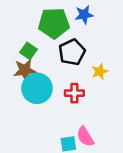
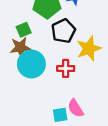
green square: (28, 51) -> (24, 30), turned 32
yellow star: (100, 71) -> (89, 49), size x1.6

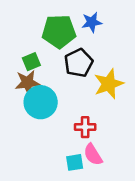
red cross: (66, 68) -> (85, 127), moved

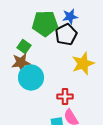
green square: (31, 62) -> (24, 47), turned -32
black pentagon: (79, 63) -> (66, 35), moved

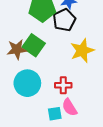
green square: (24, 47) -> (34, 45), moved, size x1.5
cyan circle: (31, 78) -> (27, 83), moved

